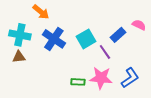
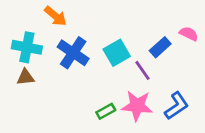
green rectangle: (78, 82) -> (106, 111), turned -32

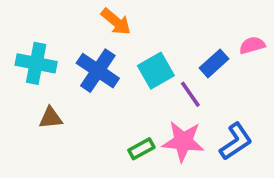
orange arrow: (55, 16) -> (116, 22), moved
pink semicircle: (189, 34) -> (252, 45), turned -42
brown triangle: (26, 77) -> (51, 118), moved

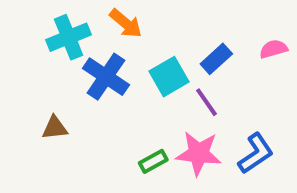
cyan cross: (36, 63) -> (69, 37), moved, turned -33
blue rectangle: (214, 63) -> (216, 59), moved

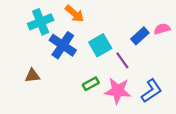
blue rectangle: (216, 59) -> (140, 36), moved
green rectangle: (153, 161) -> (91, 84), moved

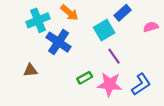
blue rectangle: (140, 36) -> (123, 13), moved
cyan square: (100, 45) -> (104, 30), moved

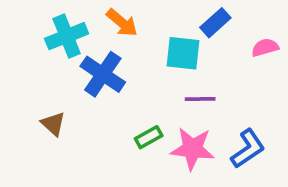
cyan square: (104, 30) -> (183, 53), turned 36
purple line: (114, 56) -> (200, 99), turned -56
brown triangle: (30, 70) -> (53, 124), turned 48

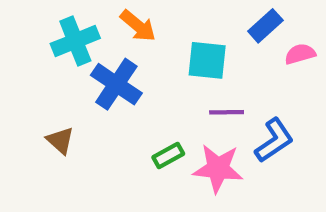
blue rectangle: (215, 23) -> (265, 26), moved
blue L-shape: (248, 149) -> (274, 140), moved

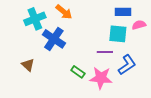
blue rectangle: (265, 26) -> (123, 12), turned 42
cyan square: (207, 60) -> (118, 34), moved
green rectangle: (168, 155) -> (78, 72), turned 64

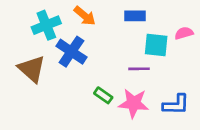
blue rectangle: (123, 12) -> (135, 16), moved
brown triangle: (28, 65) -> (32, 69), moved, size x1.6
blue L-shape: (127, 65) -> (176, 105), moved, turned 35

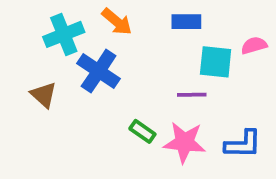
brown triangle: (32, 69) -> (44, 95), size x0.7

